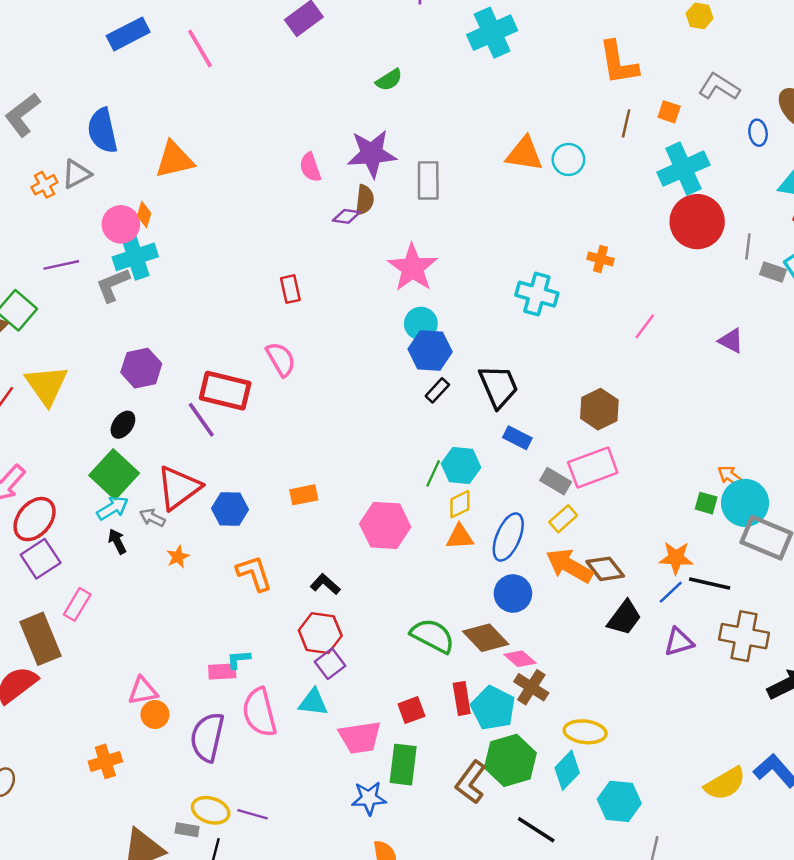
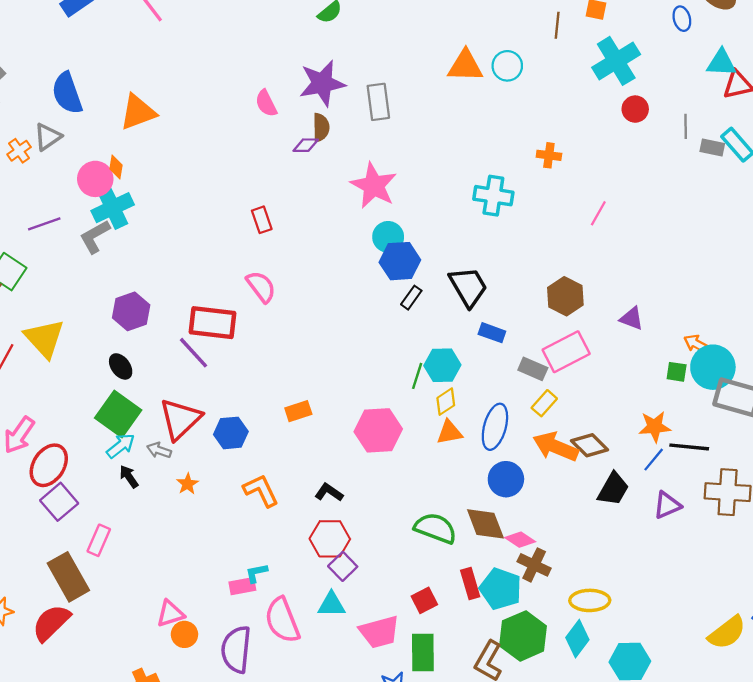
red circle: (697, 222) -> (635, 109), size x0.5
purple triangle: (731, 341) -> (632, 318), moved
black ellipse: (123, 425) -> (121, 366), turned -65
brown diamond: (486, 638) -> (485, 524), turned 30

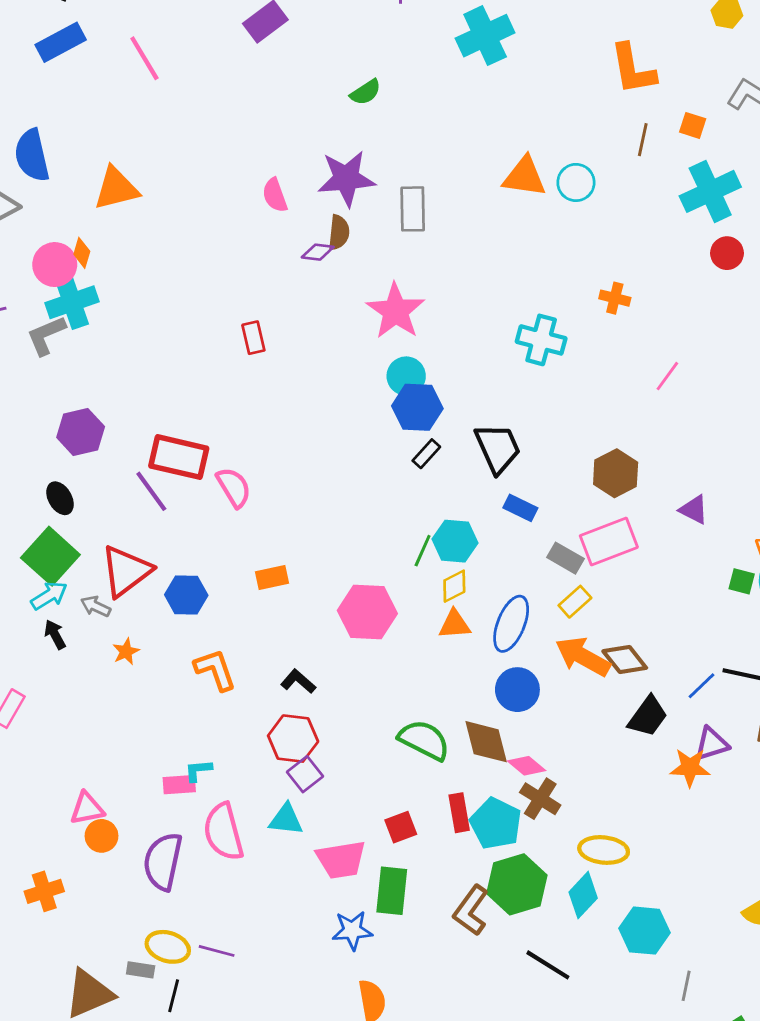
pink semicircle: (261, 287) -> (234, 487), moved
orange star: (655, 427) -> (690, 768), moved

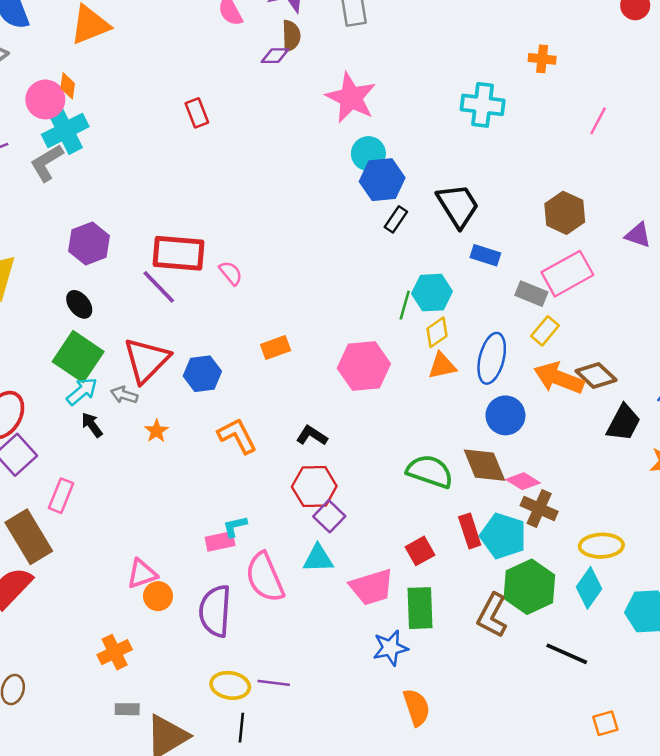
red rectangle: (253, 338) -> (197, 113), moved
pink semicircle: (234, 487) -> (231, 273), size x0.7
gray rectangle: (141, 970) -> (127, 709), moved

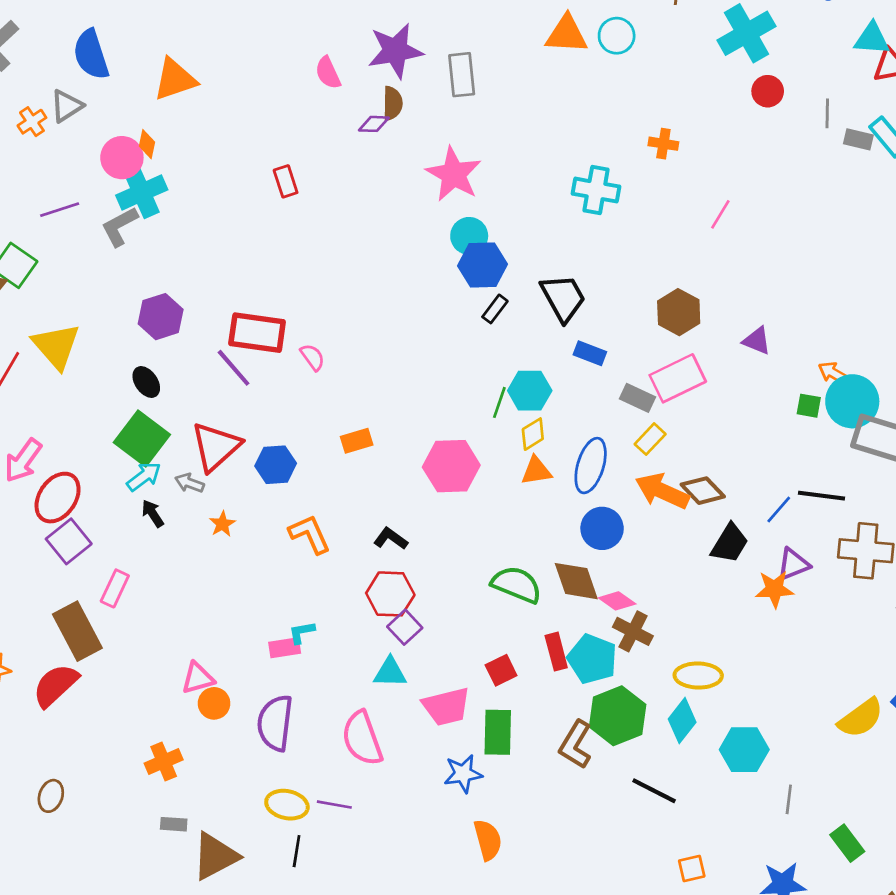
pink semicircle: (265, 577) -> (362, 738), moved

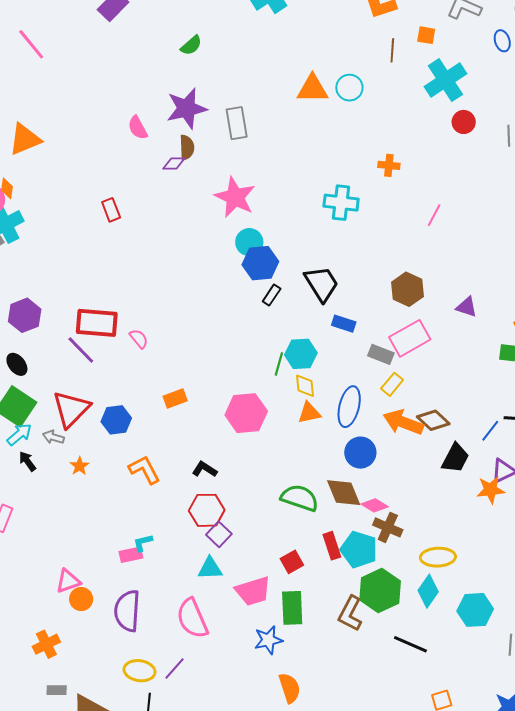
yellow diamond: (533, 434) -> (305, 386), turned -60
purple line: (334, 805) -> (175, 669), turned -55

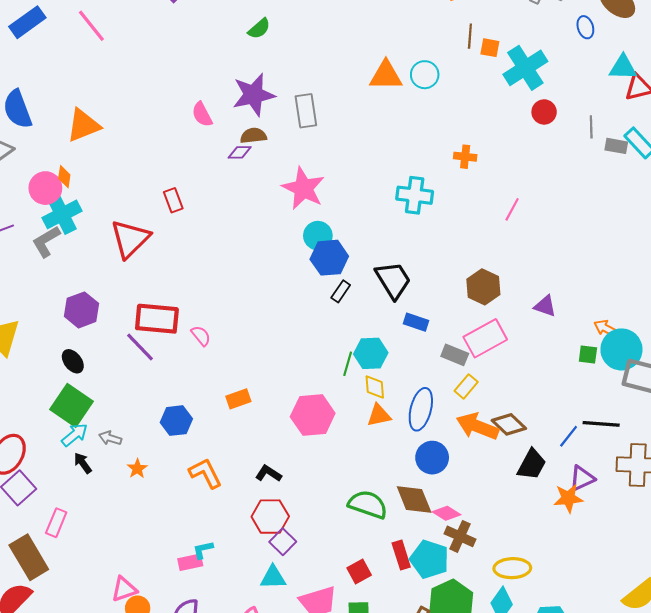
orange square: (426, 35) -> (490, 48), moved
brown semicircle: (187, 147) -> (253, 136), turned -95
red triangle: (71, 409) -> (130, 239), moved

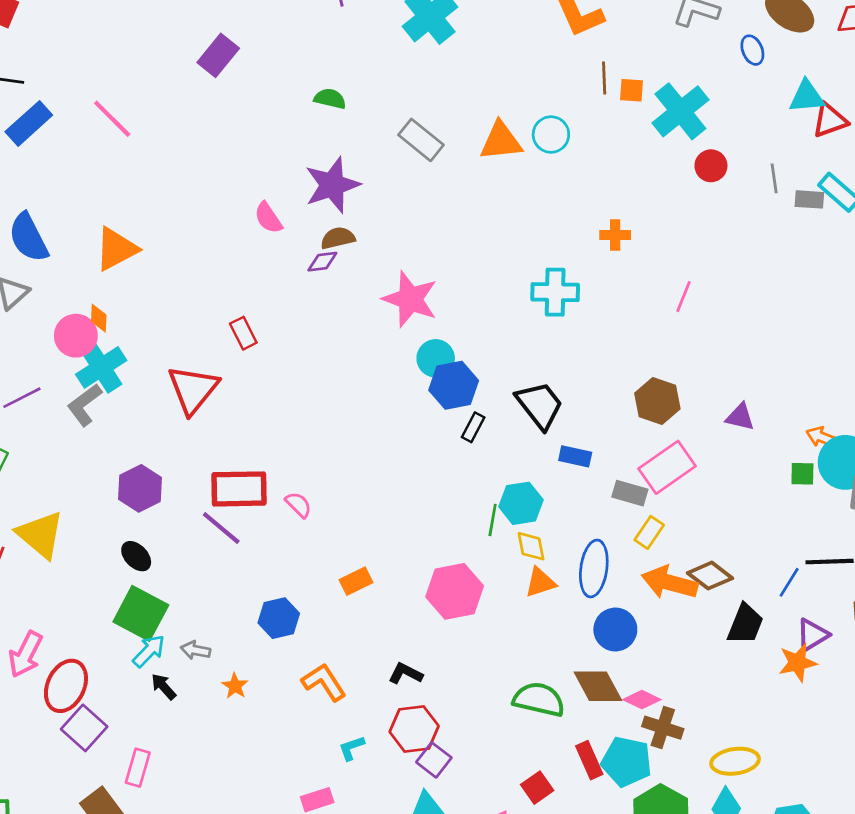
green semicircle: (259, 29) -> (330, 99), turned -120
gray rectangle: (306, 111) -> (421, 140), moved, turned -36
cyan L-shape: (203, 550) -> (352, 748), moved

